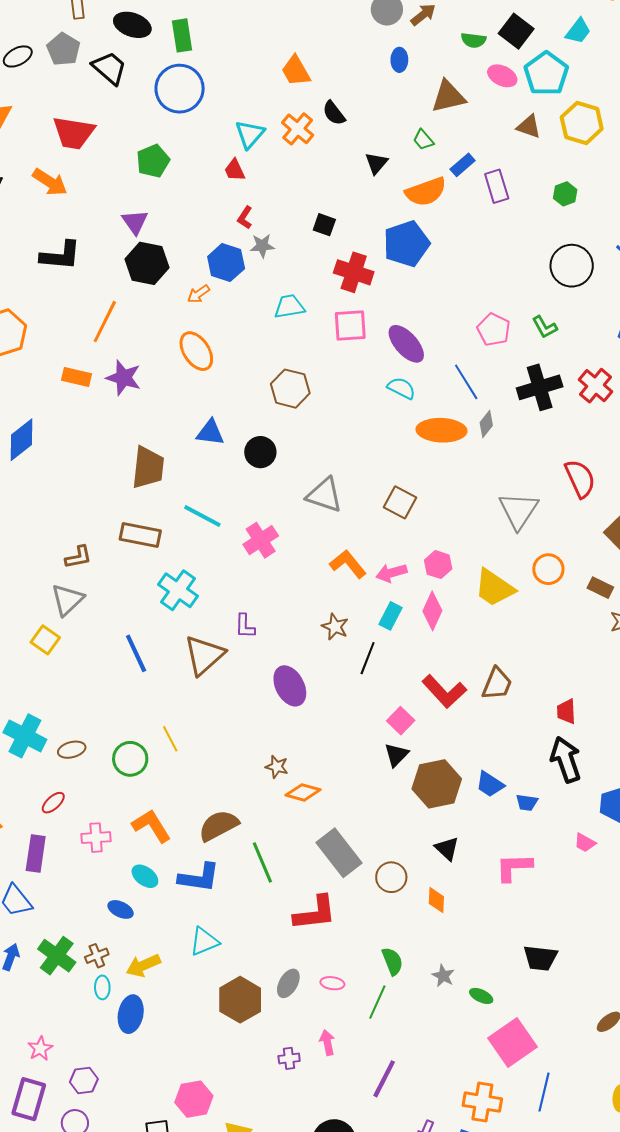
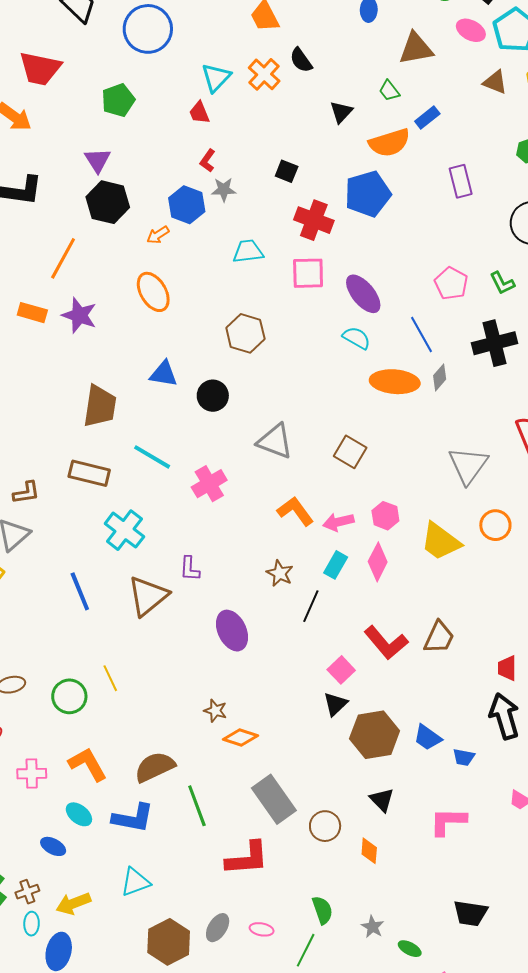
purple rectangle: (497, 186) -> (461, 181), moved

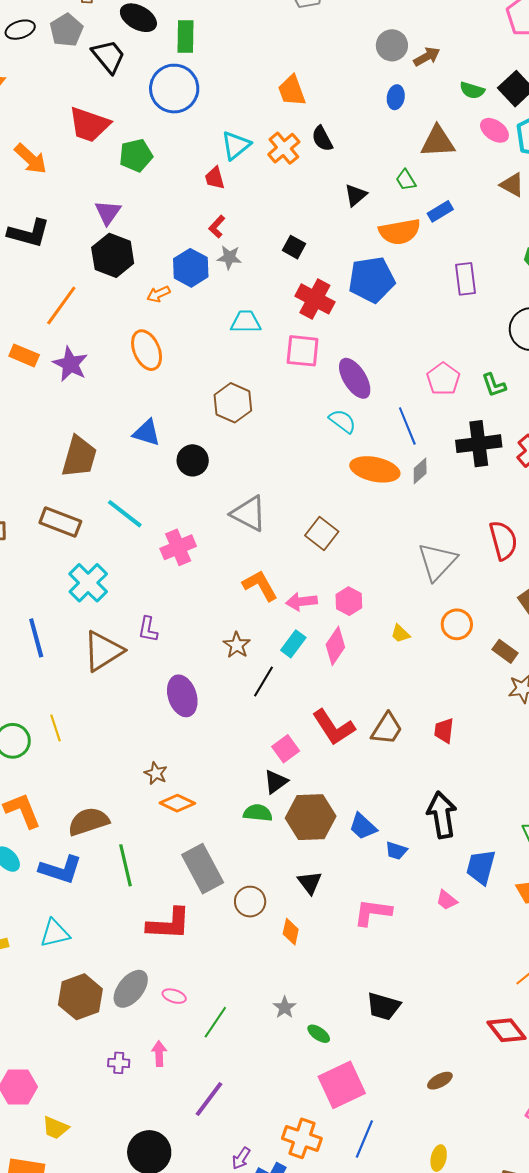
red trapezoid: (40, 69) -> (89, 125), moved
yellow trapezoid: (441, 541) -> (400, 634), size x0.5
red trapezoid: (507, 668) -> (444, 731), moved
green semicircle: (322, 910) -> (258, 813), moved, turned -72
gray ellipse: (218, 928) -> (131, 989), size x1.4

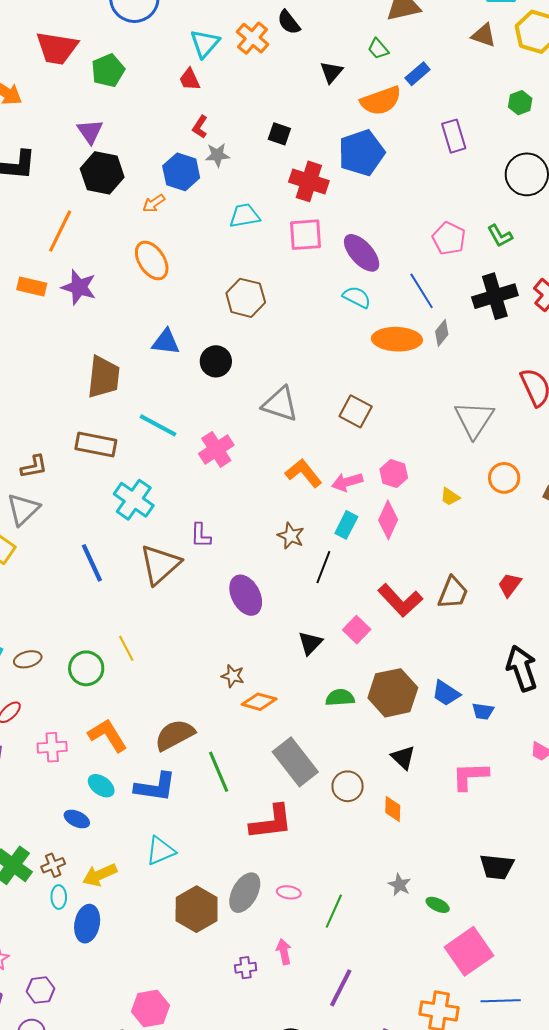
red trapezoid: (444, 731) -> (510, 585), turned 40
black triangle: (276, 782) -> (310, 643), moved
blue line: (364, 1139) -> (501, 1001), turned 75

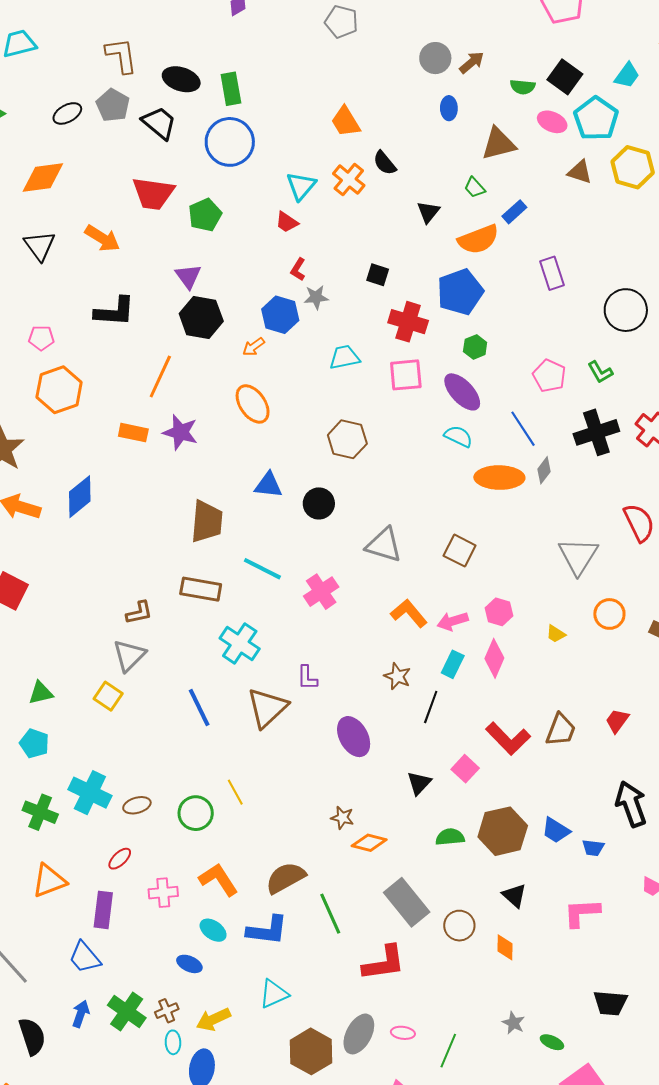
red trapezoid: (190, 79) -> (287, 222), turned -30
green hexagon: (520, 103) -> (475, 347), moved

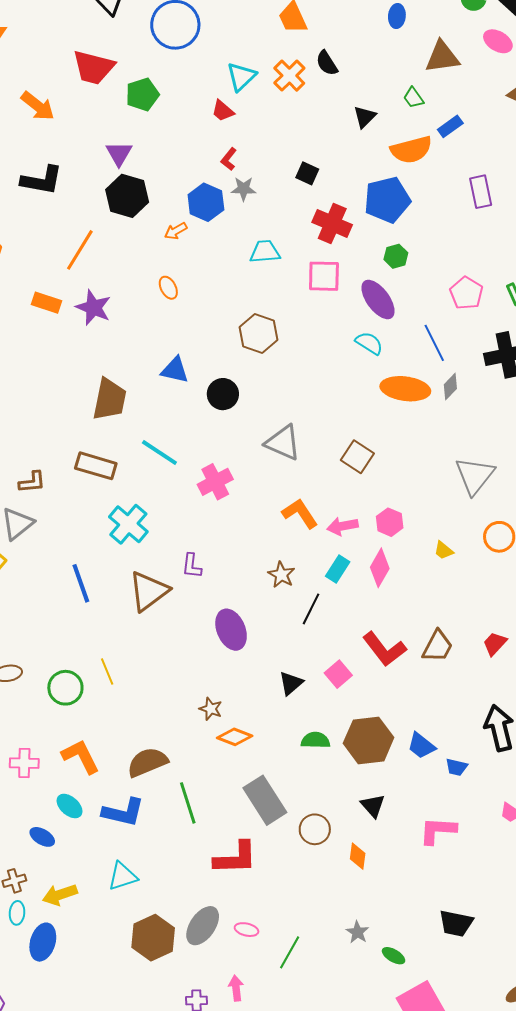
orange ellipse: (253, 404) -> (168, 288), size x0.6

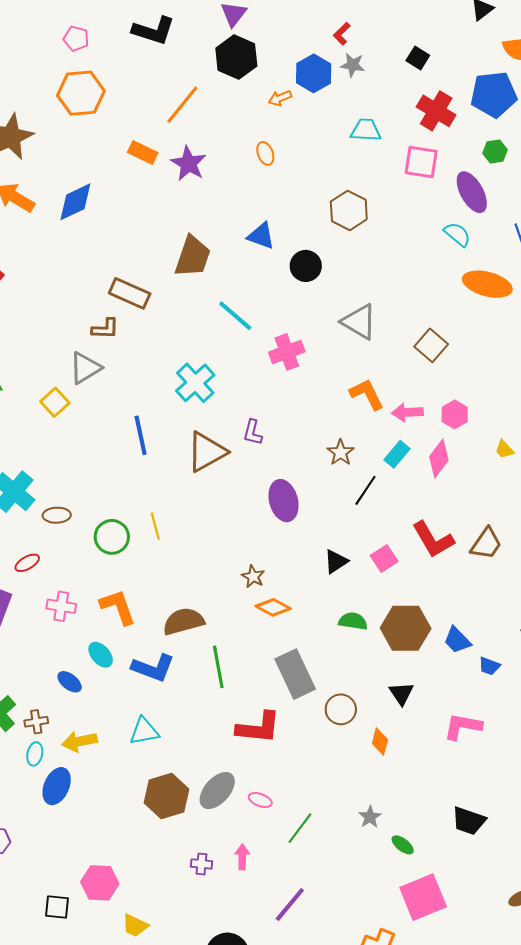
brown rectangle: (96, 466) -> (130, 293), moved

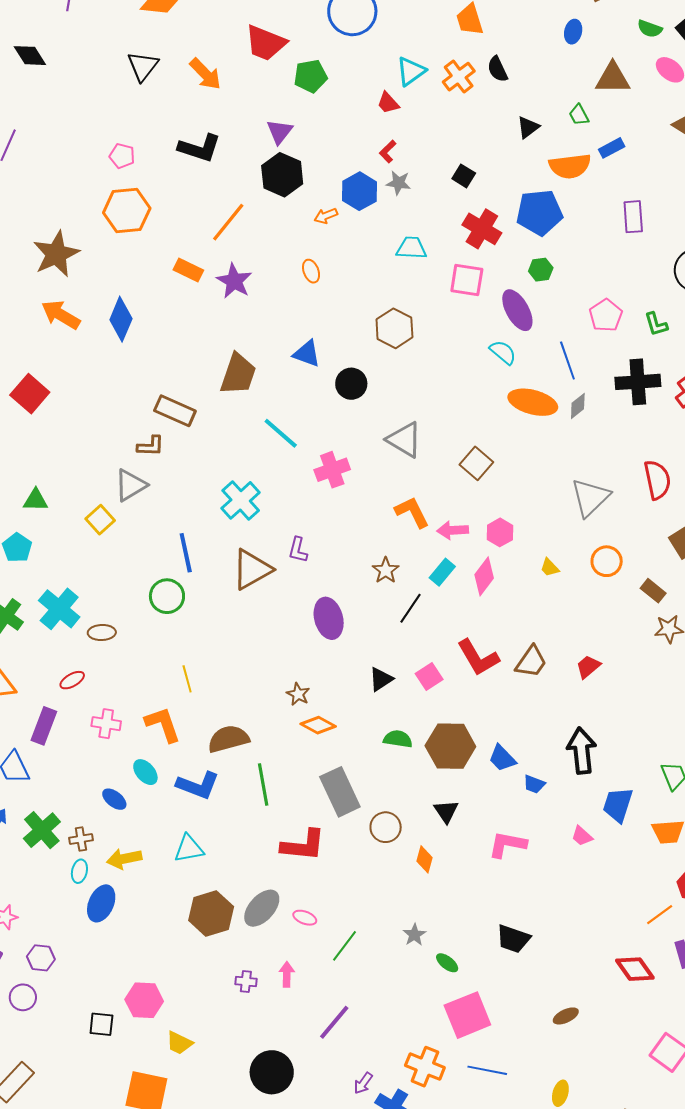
blue diamond: (75, 202) -> (121, 319), turned -42
yellow line: (155, 526) -> (187, 679), moved
green circle: (112, 537) -> (167, 596), moved

